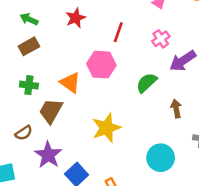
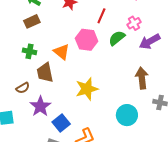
green semicircle: (147, 83) -> (117, 38), moved
brown arrow: (176, 109) -> (142, 78), size x1.5
brown trapezoid: (51, 111) -> (45, 73), turned -45

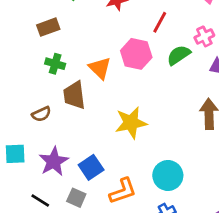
brown rectangle: (32, 21) -> (48, 27), moved
purple star: (40, 106) -> (54, 161), moved
cyan circle: (127, 115) -> (168, 175), moved

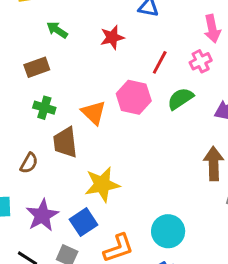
pink cross: (204, 36) -> (201, 61), moved
brown semicircle: (41, 114) -> (29, 163), turned -36
yellow star: (131, 123) -> (102, 184), moved

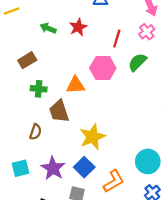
green arrow: (57, 30) -> (48, 28), moved
orange triangle: (94, 113) -> (76, 85), turned -36

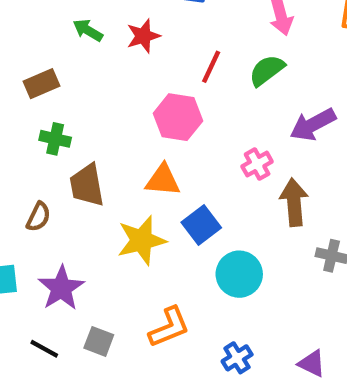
pink cross: (147, 32) -> (257, 164), moved
green semicircle: (137, 62) -> (267, 70), moved
orange triangle: (76, 85) -> (163, 180), moved
cyan circle: (148, 161) -> (239, 274), moved
blue square: (84, 167) -> (201, 225), moved

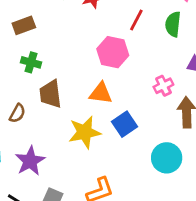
green semicircle: (267, 70) -> (173, 24), turned -50
cyan circle: (239, 274) -> (167, 158), moved

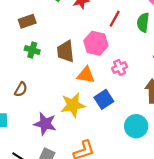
pink cross: (163, 86) -> (120, 68), moved
brown trapezoid: (50, 94) -> (65, 51), moved
purple star: (30, 161) -> (45, 124), moved, turned -30

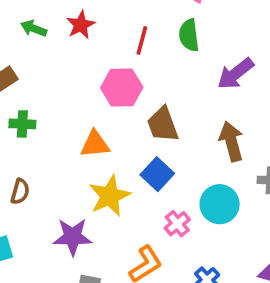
brown trapezoid: (65, 51) -> (163, 125), moved
pink cross: (120, 68) -> (177, 224), moved
orange triangle: (86, 75) -> (95, 144), moved

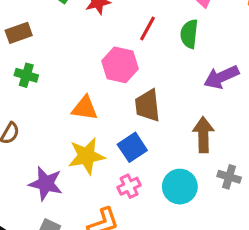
pink cross: (177, 224) -> (129, 186), moved

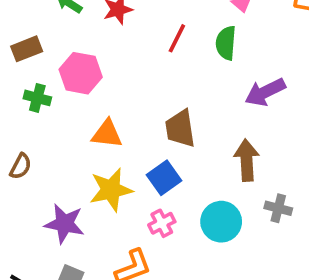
pink hexagon: (120, 65) -> (81, 73), moved

